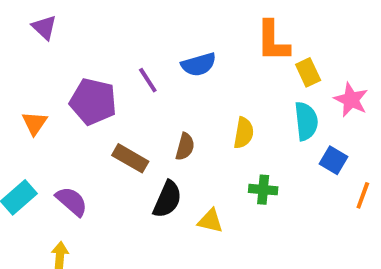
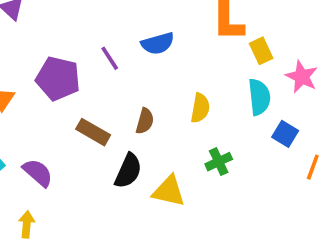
green cross: (263, 190) -> (219, 162), turned -30
yellow triangle: (210, 221) -> (169, 191), size x1.4

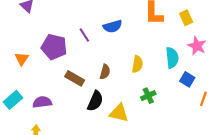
yellow rectangle: (261, 51) -> (186, 18), moved
purple semicircle: (38, 173) -> (42, 102), turned -48

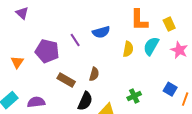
cyan semicircle: (172, 58) -> (151, 46), moved, turned -144
yellow semicircle: (137, 64) -> (128, 49), moved
blue square: (187, 79) -> (170, 89), moved

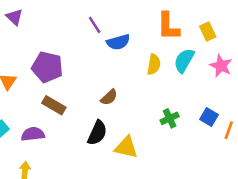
purple line: (75, 40) -> (95, 25), moved
brown semicircle: (94, 74) -> (109, 97), turned 32
brown rectangle: (66, 80) -> (54, 105), moved
green cross: (134, 96) -> (170, 118), moved

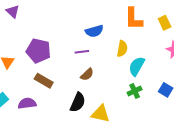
purple line: (95, 25) -> (82, 52), moved, turned -64
cyan semicircle: (184, 60) -> (137, 66), moved

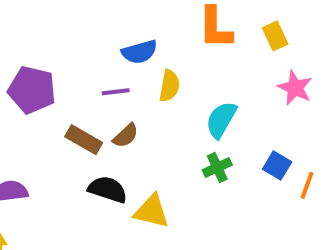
yellow semicircle: (122, 49) -> (169, 86), moved
brown rectangle: (44, 81) -> (84, 140), moved
black semicircle: (78, 102) -> (108, 189), turned -96

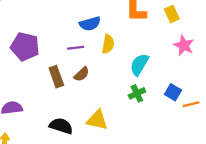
brown rectangle: (84, 140) -> (56, 77), turned 40
orange line: (307, 185) -> (191, 104), turned 56
black semicircle: (108, 189) -> (61, 126), moved

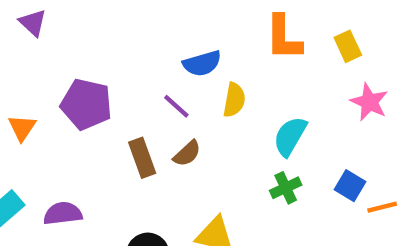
purple line: (76, 48) -> (176, 106), turned 49

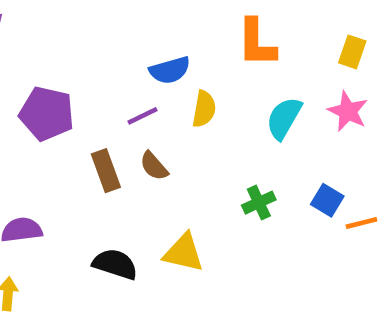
yellow rectangle: (348, 46) -> (352, 52), moved, turned 44
purple line: (176, 106) -> (142, 116), turned -68
cyan semicircle: (290, 136) -> (284, 118), moved
brown semicircle: (187, 153) -> (154, 166), turned 92

